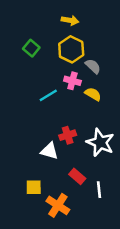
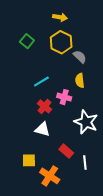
pink cross: (72, 81) -> (64, 97), moved
yellow semicircle: (93, 94) -> (80, 81), turned -128
red cross: (68, 135) -> (45, 106), moved, turned -32

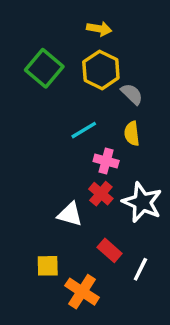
green square: (27, 41) -> (44, 68), size x1.5
cyan line: (41, 82) -> (84, 130), moved
red cross: (45, 106) -> (101, 194), moved
white line: (85, 162) -> (140, 269), turned 32

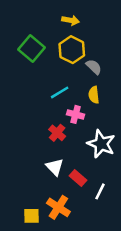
red cross: (101, 194) -> (57, 133), moved
white triangle: (70, 214) -> (55, 167), moved, turned 30
yellow square: (48, 266) -> (31, 216), moved

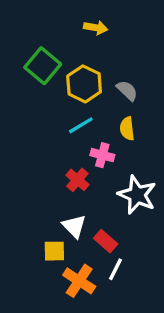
yellow hexagon: (72, 50) -> (84, 84), moved
white line: (100, 191) -> (116, 269), moved
yellow square: (31, 216) -> (54, 251), moved

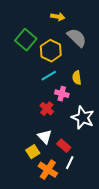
gray semicircle: (127, 91) -> (77, 38), moved, size x1.5
yellow square: (54, 251) -> (33, 152), turned -32

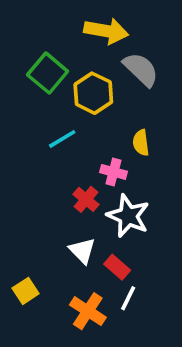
yellow arrow: (58, 17) -> (106, 31), size x1.6
cyan line: (49, 76) -> (62, 139), moved
white star: (83, 118) -> (128, 216), moved
yellow square: (33, 152) -> (26, 291), moved

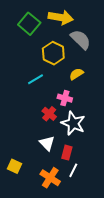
green square: (48, 73) -> (29, 24), moved
yellow semicircle: (141, 143) -> (76, 74), moved, turned 64
red rectangle: (117, 267) -> (67, 153), turned 64
yellow square: (26, 291) -> (15, 166), turned -32

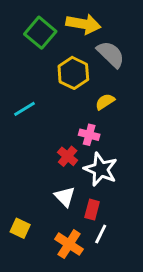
cyan line: (36, 79) -> (24, 109), moved

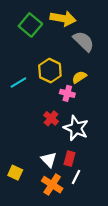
yellow hexagon: (73, 73) -> (50, 71), moved
pink cross: (89, 135) -> (67, 93), moved
white triangle: (65, 197) -> (49, 160), moved

